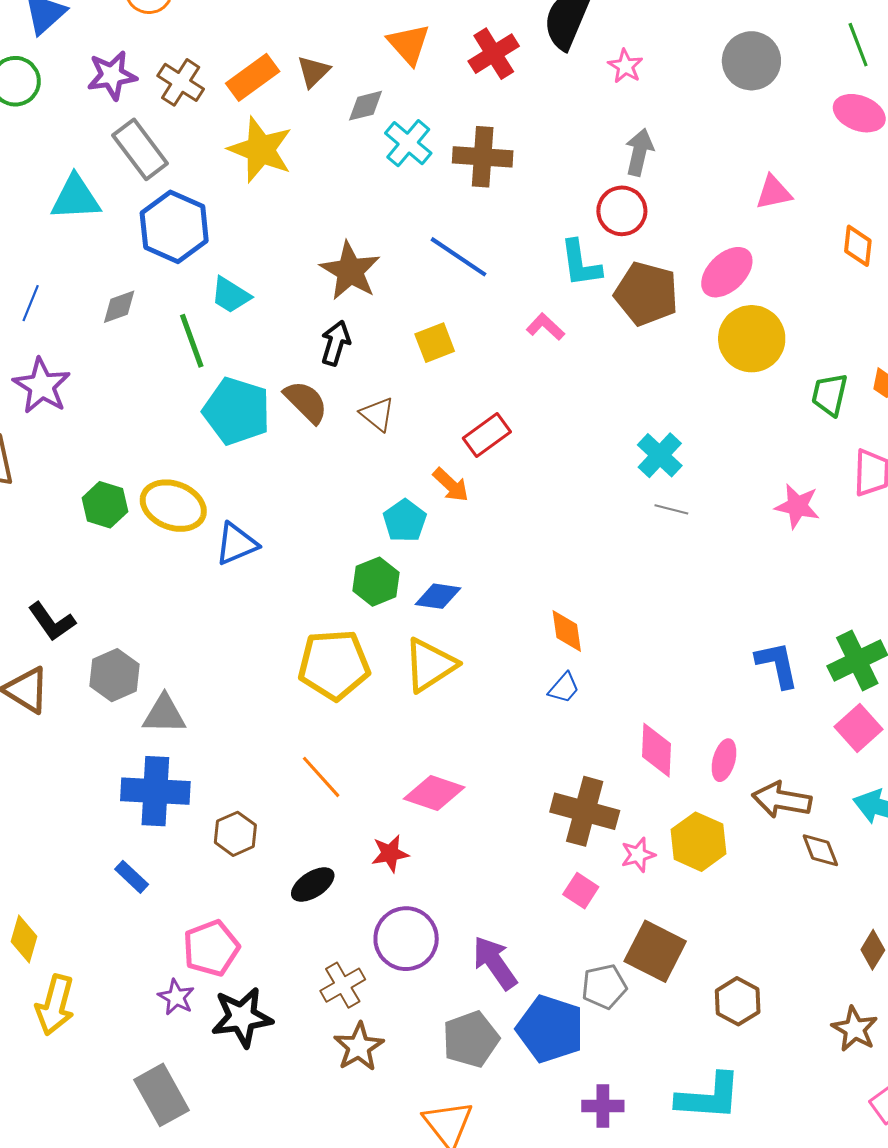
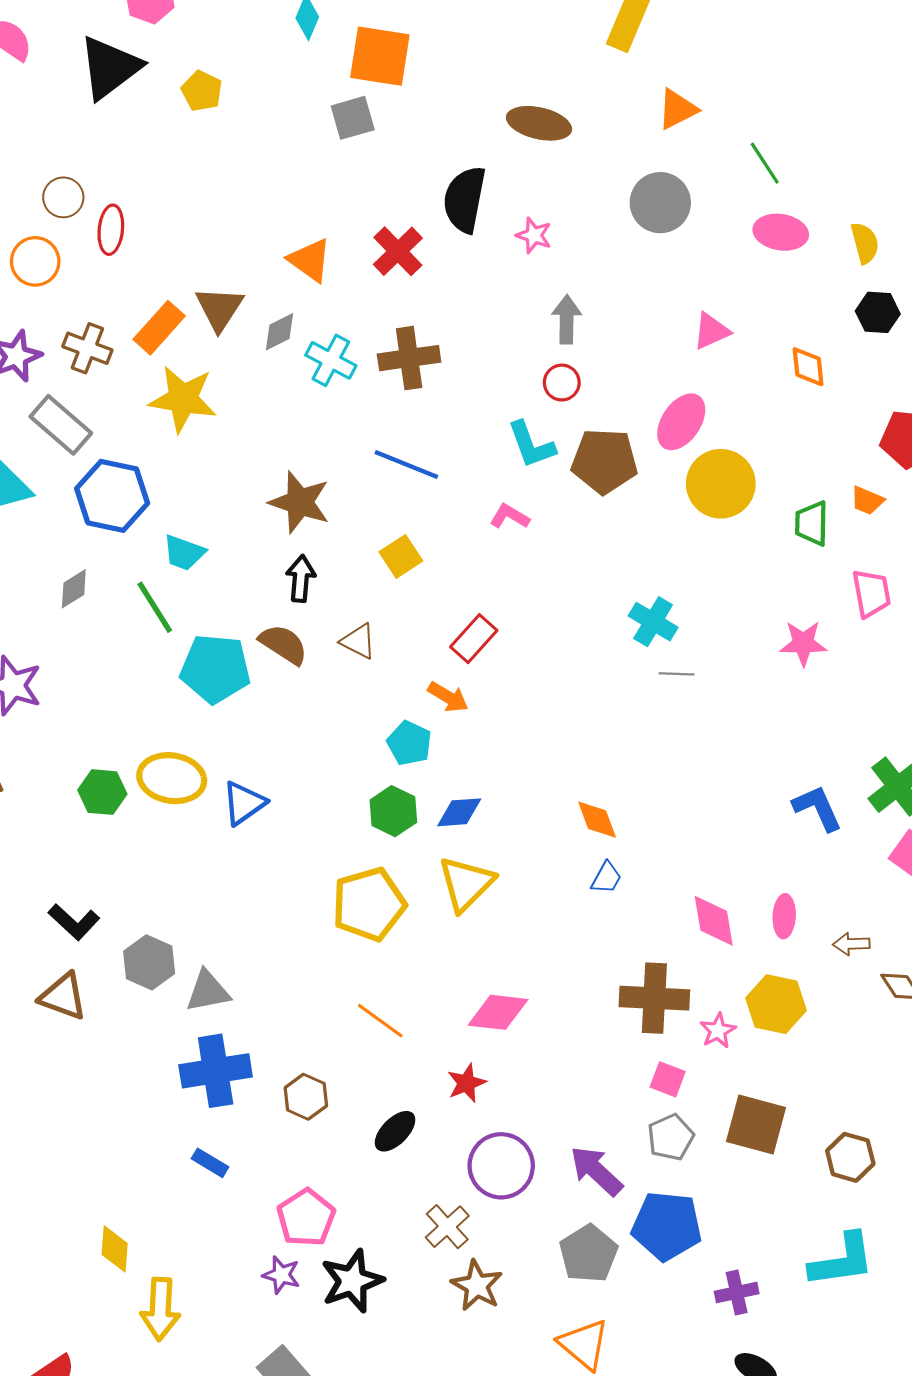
brown triangle: (313, 72) -> (219, 308), size x1.4
red circle: (622, 211) -> (562, 383), size x0.7
brown arrow: (782, 800) -> (851, 944), size x0.6
gray pentagon: (604, 987) -> (671, 1137), moved

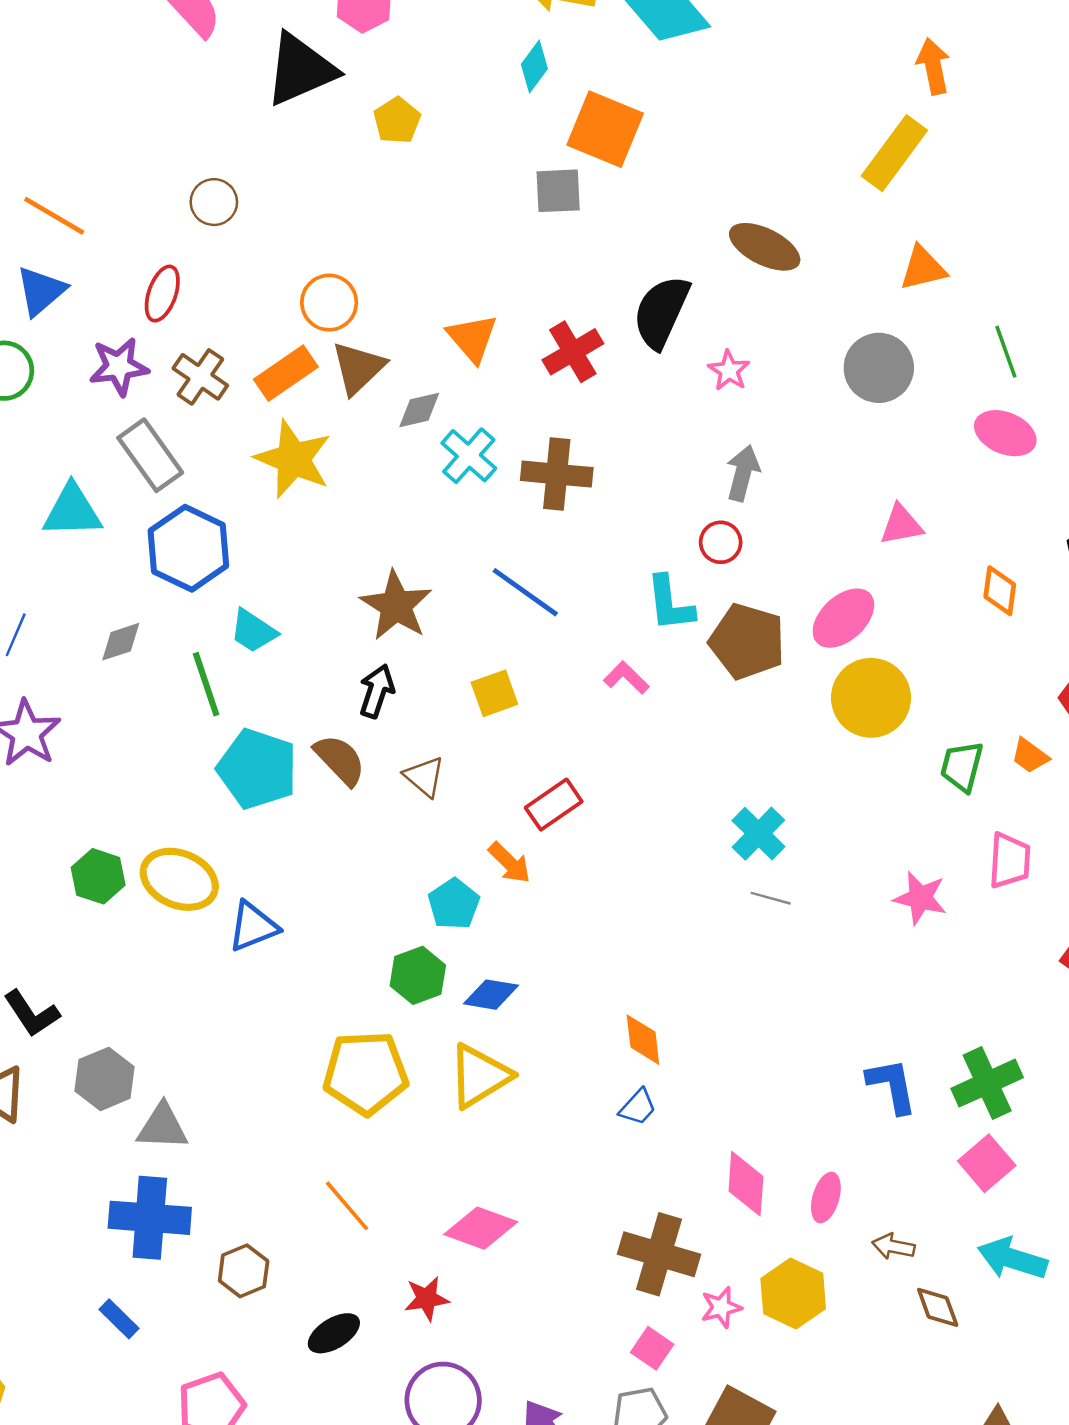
red ellipse: (111, 230) -> (162, 294), moved
orange circle: (35, 261) -> (329, 303), moved

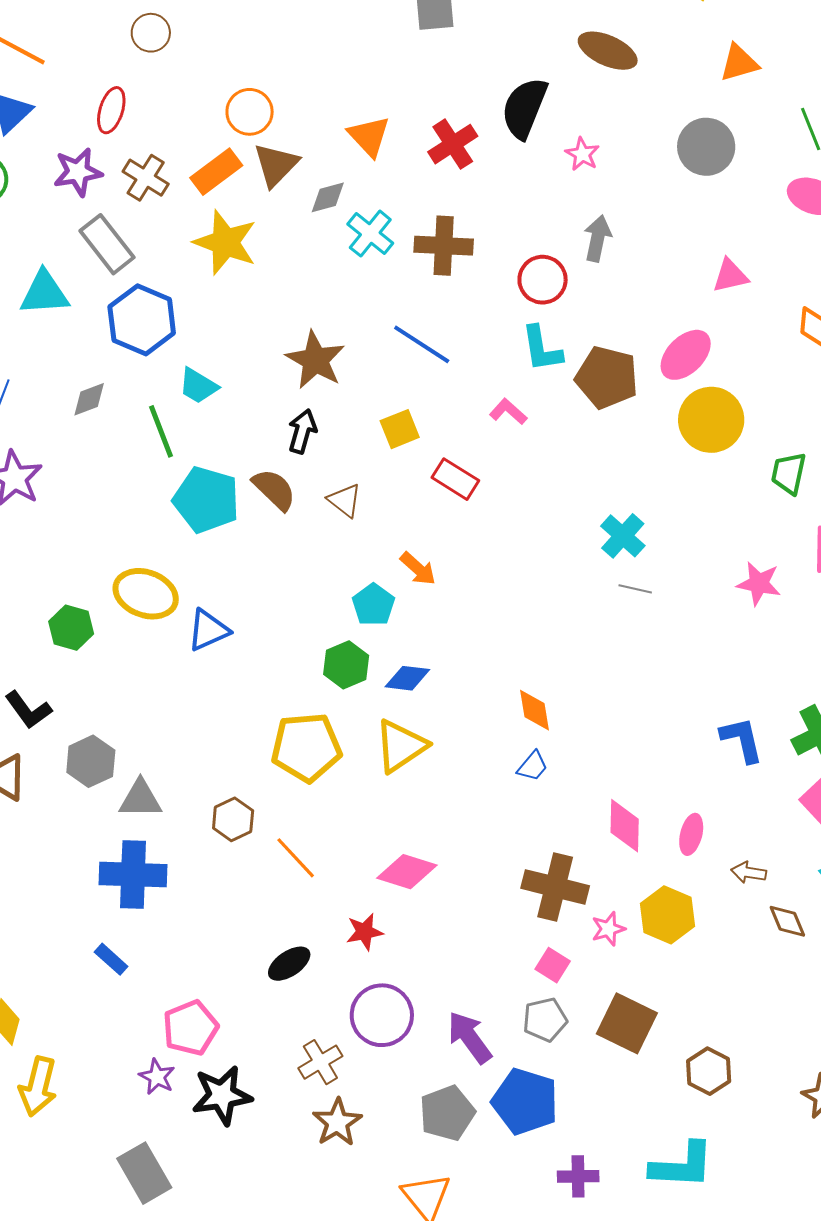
red circle: (721, 542) -> (543, 280), moved, size x1.4
red rectangle: (554, 805) -> (455, 479), moved, turned 69
green hexagon: (98, 876) -> (71, 628), moved
brown hexagon: (244, 1271) -> (233, 819), moved

